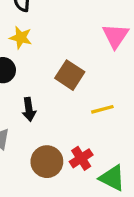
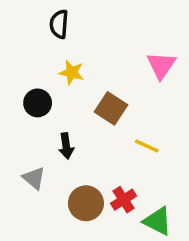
yellow star: (21, 38) -> (72, 73), moved
yellow line: (102, 109) -> (147, 146), turned 40

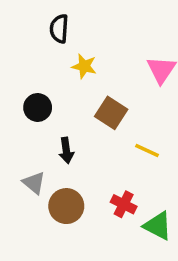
yellow star: (72, 73) -> (84, 66), moved
red cross: (124, 200) -> (124, 204), turned -30
brown circle: (86, 203) -> (66, 206), moved

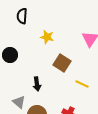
black semicircle: (59, 29) -> (22, 16), moved
black circle: (38, 107) -> (10, 55), moved

